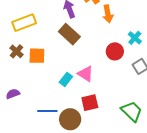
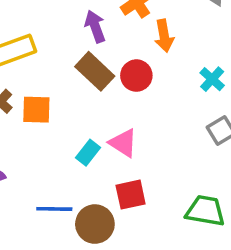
red circle: (115, 51) -> (136, 76), moved
green trapezoid: (132, 111) -> (205, 211), turned -35

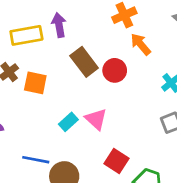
purple arrow: (95, 26) -> (59, 25), moved
orange arrow: (164, 36) -> (141, 44), turned 140
red square: (131, 195) -> (116, 161), moved, turned 35

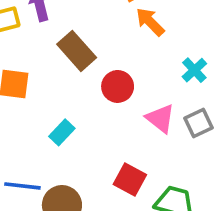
red circle: (115, 70) -> (118, 86), moved
pink triangle: (96, 119) -> (160, 118), moved

